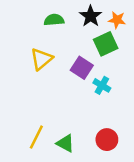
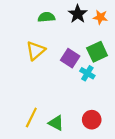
green square: (106, 44) -> (97, 52), moved

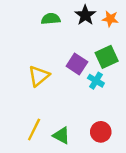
yellow triangle: (36, 51) -> (39, 76), moved

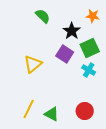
black star: (85, 15) -> (72, 31), moved
green semicircle: (51, 19) -> (43, 16), turned 49
cyan cross: (96, 81) -> (89, 70), moved

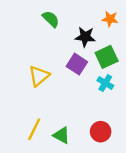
black star: (72, 31) -> (85, 37), turned -30

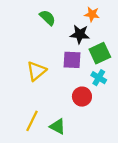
orange star: (110, 19) -> (92, 14), moved
purple square: (77, 64) -> (72, 60), turned -30
red circle: (101, 132) -> (82, 97), moved

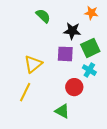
orange star: (92, 14) -> (91, 13), moved
yellow line: (32, 121) -> (25, 92), moved
green triangle: (58, 127) -> (62, 111), moved

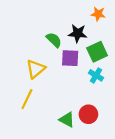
green semicircle: (43, 16) -> (54, 40), moved
red circle: (74, 87) -> (88, 114), moved

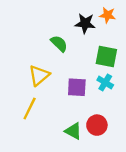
black star: (78, 33) -> (85, 23), moved
green square: (97, 52) -> (106, 56), turned 36
purple square: (70, 58) -> (77, 87), moved

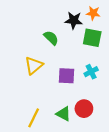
green square: (106, 56) -> (92, 38), moved
cyan cross: (105, 83) -> (91, 72), turned 32
yellow line: (30, 109) -> (34, 118), moved

